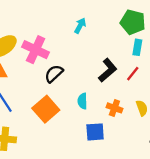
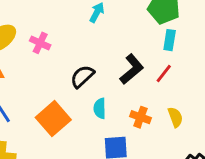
pink cross: (36, 50) -> (40, 43), size x0.6
black semicircle: (54, 74) -> (82, 76), moved

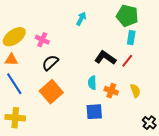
black L-shape: (132, 69) -> (105, 58), turned -105
black semicircle: (82, 76) -> (50, 63), moved
cyan semicircle: (100, 108) -> (92, 83), moved

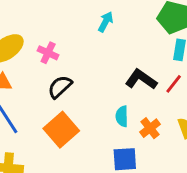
orange cross: (111, 91) -> (150, 128), turned 32

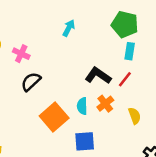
orange cross: (150, 128) -> (105, 104), moved
orange square: (61, 130) -> (54, 117), moved

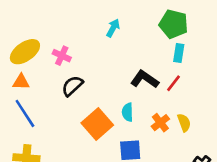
orange cross: (105, 104) -> (160, 123), moved

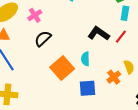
pink cross: (62, 56) -> (35, 15), turned 32
orange cross: (160, 123) -> (114, 77), moved

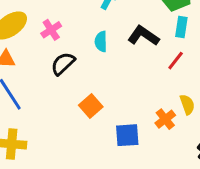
black L-shape: (99, 34) -> (143, 36), moved
cyan semicircle: (85, 59) -> (101, 42), moved
orange square: (62, 68) -> (91, 106), size x0.7

